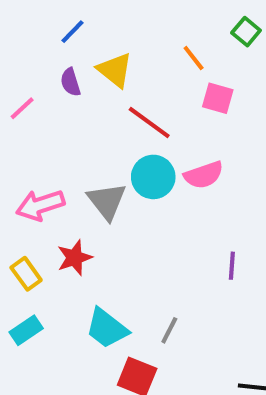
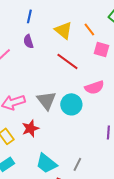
blue line: (73, 32) -> (29, 16), turned -32
yellow triangle: (115, 70) -> (63, 30), moved
cyan circle: (153, 177) -> (71, 104), moved

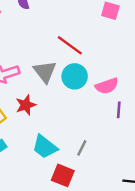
red line: (67, 61) -> (70, 45), moved
pink semicircle: (94, 87) -> (107, 86), moved

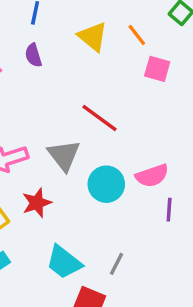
cyan circle: (75, 76) -> (106, 184), moved

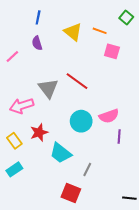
orange line: (137, 35) -> (100, 31), turned -32
gray triangle: (64, 155) -> (48, 88), moved
cyan trapezoid: (64, 262) -> (61, 153), moved

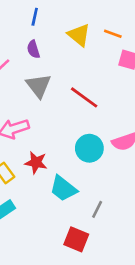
gray triangle: (48, 88) -> (39, 86), moved
red star: (39, 132) -> (36, 163), turned 30

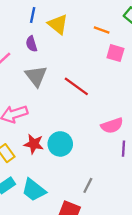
yellow triangle: (79, 35) -> (58, 24), moved
cyan circle: (89, 148) -> (60, 144), moved
cyan trapezoid: (63, 189) -> (34, 190), moved

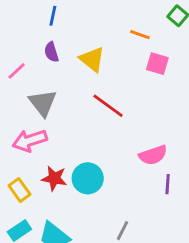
yellow triangle: (58, 24) -> (92, 59), moved
gray triangle: (36, 76) -> (43, 103), moved

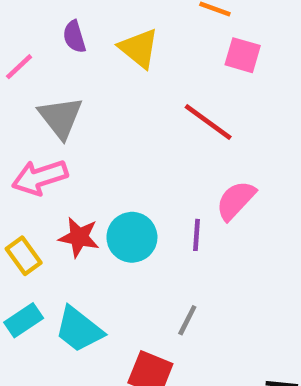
red line: (108, 106) -> (208, 122), moved
pink semicircle: (153, 155) -> (236, 200), turned 152
purple line: (168, 184) -> (197, 235), moved

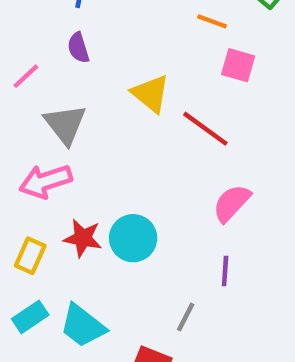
yellow triangle: (139, 48) -> (151, 94), moved
purple line: (197, 235) -> (225, 271), moved
yellow rectangle: (24, 256) -> (30, 256), turned 60

